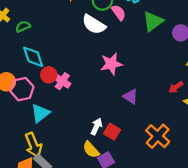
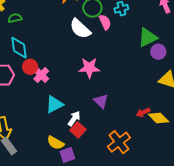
green triangle: (153, 21) -> (148, 38), moved
red arrow: (176, 87) -> (143, 112), moved
cyan triangle: (40, 113) -> (54, 104), moved
white arrow: (96, 127) -> (74, 118), moved
yellow semicircle: (91, 150) -> (56, 143), turned -30

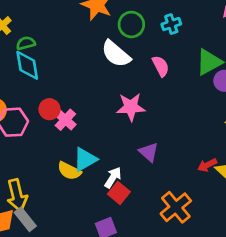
pink semicircle: (105, 22) -> (161, 66), moved
cyan diamond: (19, 48) -> (27, 65), moved
yellow semicircle: (56, 143) -> (69, 171), moved

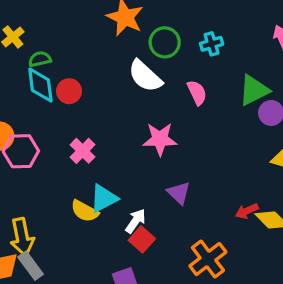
red circle: (49, 109) -> (69, 91), moved

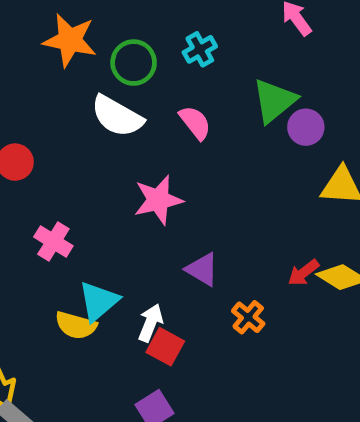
orange cross: (208, 259) -> (248, 317), moved, size x0.6

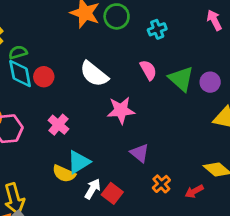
green circle: (134, 63) -> (117, 16), moved
green triangle: (274, 101) -> (181, 79), moved, turned -48
white semicircle: (117, 116) -> (94, 74), moved
red arrow: (303, 273) -> (194, 191), moved
white arrow: (151, 323) -> (93, 189), moved

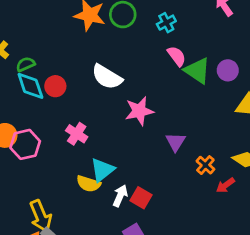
pink semicircle: (148, 70) -> (177, 56), moved
purple triangle: (140, 153) -> (176, 142), moved, turned 30
orange cross: (161, 184) -> (205, 165), moved

